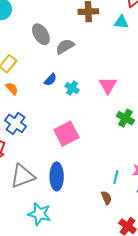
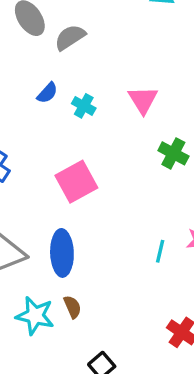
brown semicircle: (106, 198) -> (72, 307), moved

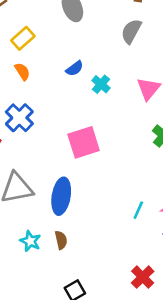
gray semicircle: (70, 37) -> (131, 31), moved, turned -40
cyan star: (35, 316) -> (30, 241), size x0.7

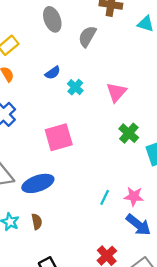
gray semicircle: (131, 31) -> (87, 36), moved
blue ellipse: (61, 196) -> (38, 183), turned 60

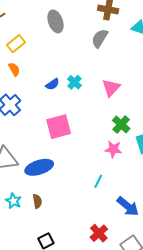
gray semicircle: (87, 36) -> (100, 38), moved
blue semicircle: (53, 73) -> (52, 84), moved
pink star: (134, 196) -> (113, 149), moved

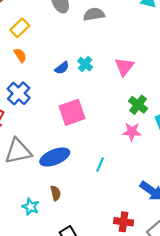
gray semicircle: (100, 38) -> (94, 14), moved, turned 54
cyan line: (98, 181) -> (100, 164), moved
cyan star: (13, 201) -> (31, 207), moved
red cross: (99, 233) -> (124, 222), turned -36

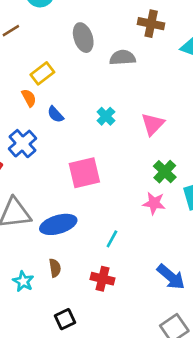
yellow rectangle: (20, 28) -> (42, 73), moved
blue semicircle: (62, 68) -> (55, 114), moved, turned 80
red cross: (124, 222) -> (103, 279), moved

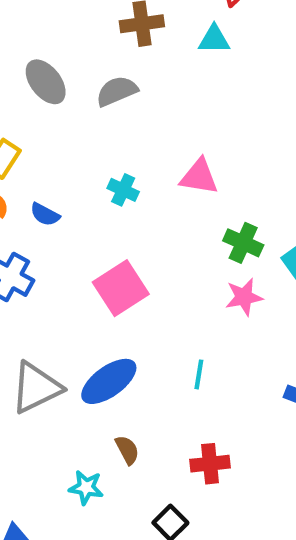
pink triangle: (153, 124) -> (199, 177), turned -45
red cross: (103, 279) -> (210, 464), moved

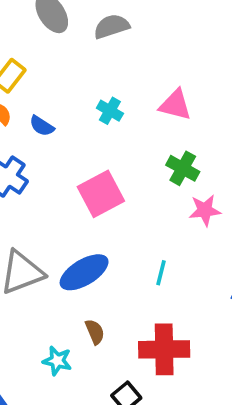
green cross: (243, 243) -> (183, 168), moved
red cross: (210, 464) -> (164, 349), size x1.5

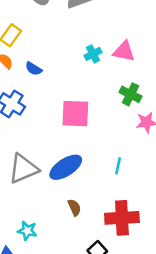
cyan cross: (110, 111) -> (93, 54), moved, turned 35
pink square: (101, 194) -> (75, 114), turned 32
cyan star: (57, 361) -> (27, 231), moved

